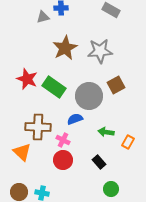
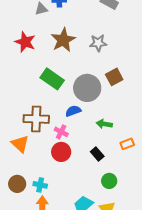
gray star: (100, 51) -> (98, 43), size x0.7
red star: (27, 79) -> (25, 42), moved
orange rectangle: (128, 142) -> (127, 144), moved, turned 40

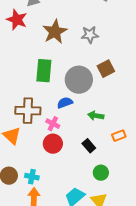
red star: (25, 42) -> (17, 20), moved
green rectangle: (52, 79) -> (44, 71), turned 60

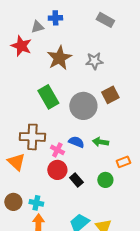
green rectangle: (44, 71) -> (48, 97), turned -35
blue semicircle: (65, 103) -> (76, 142), moved, turned 42
black rectangle: (89, 146) -> (76, 180), moved
green circle: (101, 173) -> (105, 180), moved

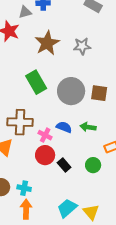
brown square: (110, 95) -> (99, 93), moved, turned 36

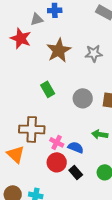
green rectangle: (36, 82) -> (48, 89), size x0.7
gray circle: (71, 91) -> (83, 98), size x0.7
blue semicircle: (64, 127) -> (76, 147), moved

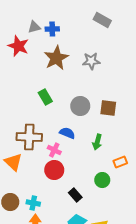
blue cross: (55, 10) -> (52, 29), moved
green arrow: (100, 134) -> (97, 142), turned -84
blue semicircle: (76, 147) -> (67, 133), moved
black rectangle: (76, 172) -> (75, 195), moved

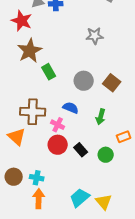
brown star: (56, 58) -> (30, 51), moved
brown square: (108, 108) -> (112, 83), turned 30
black rectangle: (75, 195) -> (81, 150), moved

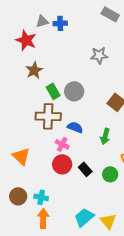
brown star: (30, 51) -> (34, 70), size x0.7
gray circle: (84, 81) -> (74, 91), moved
brown cross: (33, 112) -> (48, 116), moved

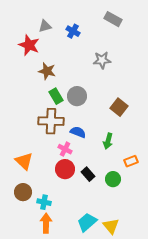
blue cross: (60, 23) -> (73, 31), moved, turned 32
brown star: (34, 70) -> (47, 71), moved, turned -30
brown circle: (18, 196) -> (23, 192), moved

